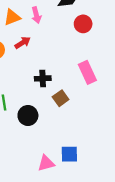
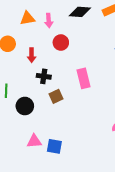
red circle: (83, 24) -> (61, 43), moved
red arrow: (23, 43) -> (32, 55), moved, turned 112
pink triangle: (46, 163) -> (34, 141), moved

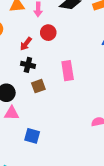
red arrow: (32, 55) -> (26, 44), moved, turned 32
pink triangle: (34, 141) -> (12, 113), moved

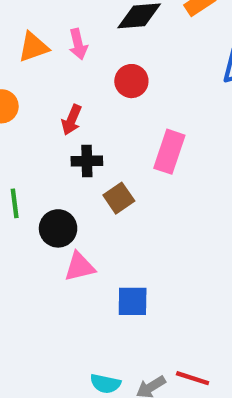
red circle: (48, 33) -> (131, 81), moved
pink rectangle: (68, 71) -> (169, 152), turned 42

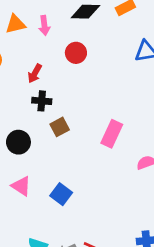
pink rectangle: (169, 152) -> (112, 134), moved
pink triangle: (79, 267) -> (21, 186), moved, turned 40
blue square: (133, 301) -> (61, 194), turned 30

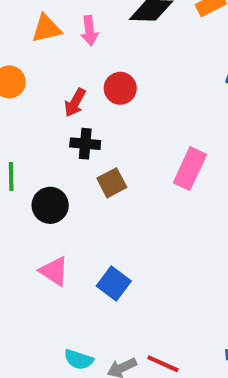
red circle: (76, 53) -> (120, 88), moved
pink rectangle: (112, 134) -> (190, 169), moved

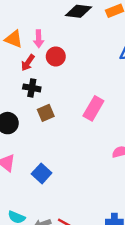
orange triangle: (46, 29) -> (14, 39), moved, turned 30
pink arrow: (89, 31) -> (39, 39), moved

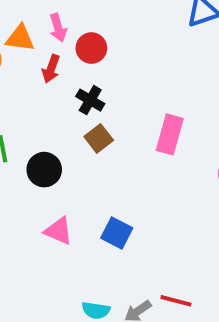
black cross: (32, 88) -> (90, 100), moved, turned 35
pink rectangle: (93, 108) -> (170, 134), moved

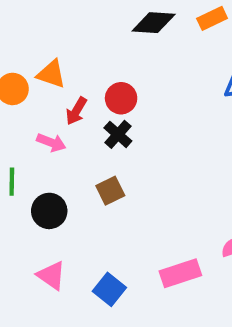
pink arrow: (58, 28) -> (51, 143), moved, turned -64
black cross: (90, 100) -> (118, 134), moved
pink rectangle: (170, 134) -> (180, 273), moved, turned 45

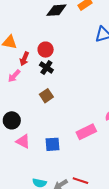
pink arrow: (51, 143) -> (14, 76), turned 120
black circle: (49, 211) -> (12, 120), moved
blue square: (109, 289) -> (52, 144), turned -35

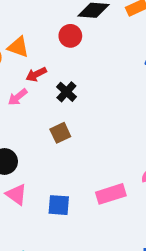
red circle: (46, 50) -> (70, 36), moved
red arrow: (24, 59) -> (36, 74), turned 32

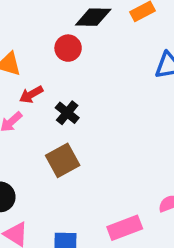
brown square: (60, 133) -> (63, 160), size x1.4

